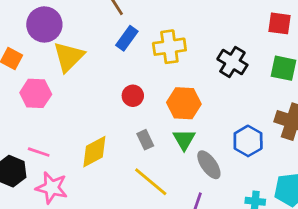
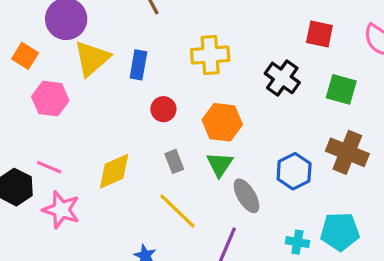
red square: (279, 23) -> (319, 34), moved
blue rectangle: (127, 38) -> (138, 65), moved, turned -30

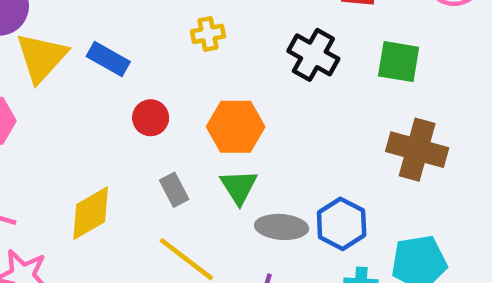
yellow cross: (210, 55) -> (208, 34), size x0.6
blue rectangle: (138, 65) -> (108, 59), turned -64
blue hexagon: (294, 171) -> (342, 224), moved
gray ellipse: (246, 196) -> (282, 227), turned -48

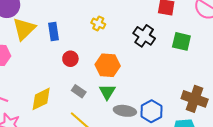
yellow cross: (208, 34) -> (98, 23), turned 32
blue rectangle: (108, 59) -> (53, 32), turned 48
brown cross: (417, 150) -> (195, 99), moved
gray rectangle: (174, 190) -> (79, 91), turned -32

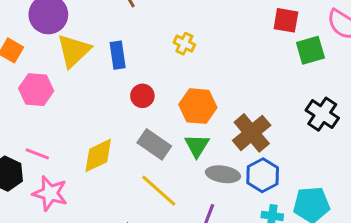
black cross: (144, 36) -> (322, 114), moved
green square: (181, 41) -> (310, 50), moved, turned -30
gray rectangle: (79, 91) -> (154, 144), size x1.5
brown cross: (195, 99) -> (252, 133), moved, turned 30

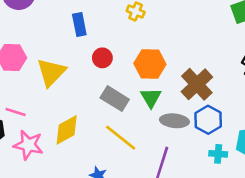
yellow triangle: (74, 51) -> (51, 72), moved
yellow diamond: (98, 155) -> (67, 130), moved

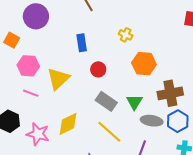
orange hexagon: (150, 64) -> (144, 64), moved
brown cross: (197, 84) -> (170, 93), turned 30
pink line: (16, 112) -> (31, 93), moved

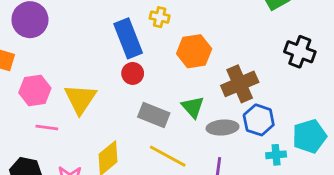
blue rectangle: (82, 43) -> (128, 38), moved, size x1.5

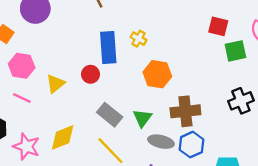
black cross: (300, 52) -> (241, 101), turned 30
red circle: (133, 73) -> (91, 74), moved
yellow triangle: (80, 99) -> (55, 84), size x0.7

